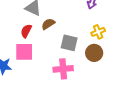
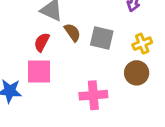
brown semicircle: (48, 24) -> (72, 32), turned 88
gray square: (69, 43) -> (102, 38), moved

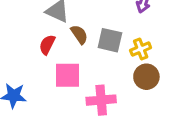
yellow cross: (142, 44) -> (141, 49), moved
pink square: (39, 71) -> (68, 75), moved

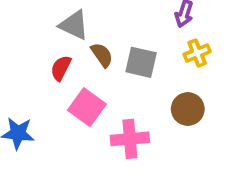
yellow cross: (141, 49) -> (197, 53), moved
pink square: (68, 75) -> (87, 107), turned 36

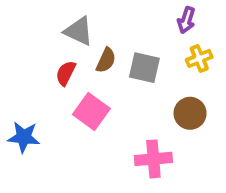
brown semicircle: (102, 55) -> (106, 60), turned 60
pink cross: (130, 139) -> (153, 159), moved

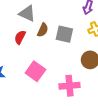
pink square: (91, 111) -> (35, 71), moved

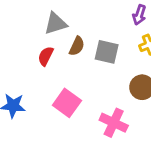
gray triangle: (27, 14) -> (56, 23), turned -42
pink cross: (69, 86) -> (114, 123), turned 30

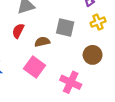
brown semicircle: (77, 46) -> (42, 42), moved, turned -128

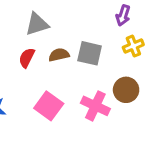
brown semicircle: (42, 42) -> (59, 55), moved
pink cross: (71, 82) -> (95, 106), moved

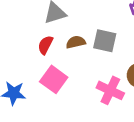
pink square: (49, 106) -> (54, 79), moved

